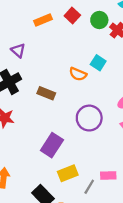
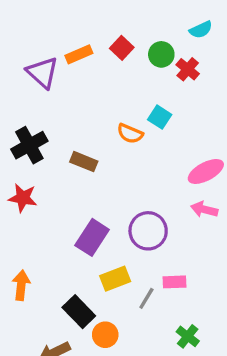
purple triangle: (18, 50) -> (43, 73), moved, size x1.5
purple circle: (89, 118) -> (148, 231), moved

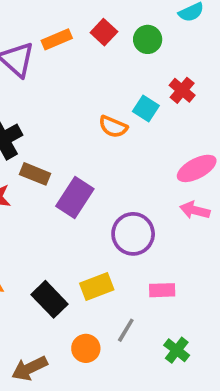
red cross: (188, 69) -> (182, 90), moved
brown rectangle: (84, 162) -> (35, 174), moved
purple rectangle: (92, 237) -> (75, 198), moved
gray line: (146, 298) -> (126, 330), moved
black rectangle: (79, 312) -> (49, 299), moved

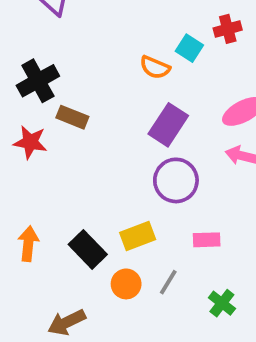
red cross: (182, 90) -> (228, 29), turned 35
purple rectangle: (75, 198) -> (168, 125), moved
orange circle: (86, 348) -> (126, 284), moved

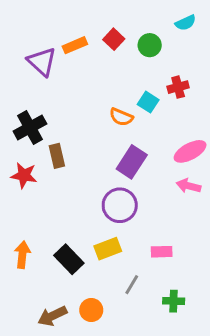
brown rectangle: (72, 117) -> (57, 156), turned 55
purple circle: (176, 180) -> (120, 205), moved
orange circle: (126, 284) -> (91, 310), moved
green cross: (222, 303) -> (174, 301), turned -36

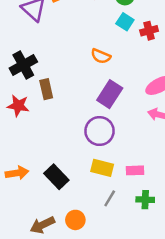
cyan square: (148, 102) -> (125, 22), moved
yellow rectangle: (108, 249) -> (102, 168), moved, turned 35
orange arrow: (22, 255) -> (17, 173), turned 75
green cross: (174, 301) -> (145, 200), moved

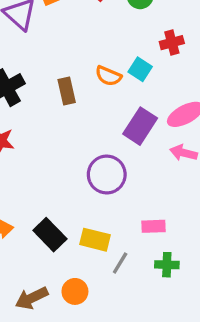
cyan square: (125, 22) -> (140, 69), moved
brown rectangle: (46, 89) -> (67, 91), moved
purple rectangle: (110, 94) -> (140, 126), moved
yellow rectangle: (102, 168) -> (95, 240), moved

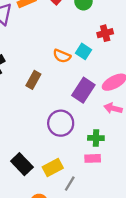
brown rectangle: (67, 91) -> (33, 80), moved, turned 42
yellow rectangle: (95, 240) -> (53, 168), turned -42
green cross: (167, 265) -> (96, 138), moved

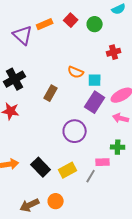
cyan square: (83, 51) -> (95, 80), moved, turned -32
green cross: (96, 138) -> (118, 147), moved
gray line: (70, 184) -> (91, 176), moved

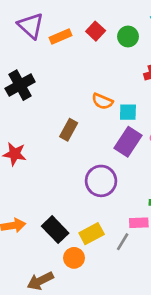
purple triangle: (23, 35) -> (31, 26), moved
black cross: (15, 79) -> (20, 85), moved
orange circle: (56, 201) -> (74, 258), moved

